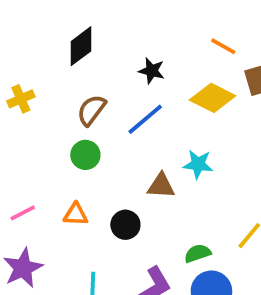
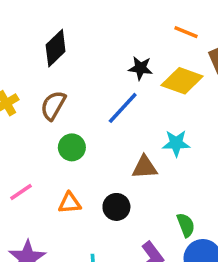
black star: (152, 71) -> (140, 68), moved
brown semicircle: (91, 110) -> (53, 105), moved
pink line: (23, 213) -> (21, 192), moved
green semicircle: (198, 253) -> (186, 225), turned 95

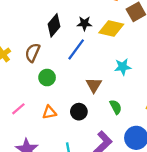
black diamond: (56, 48) -> (54, 25), moved
cyan star: (176, 143) -> (123, 67), moved
brown triangle: (145, 167) -> (94, 85), turned -49
green semicircle: (186, 225) -> (116, 107), moved

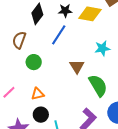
green semicircle: (116, 107) -> (98, 85), size x1.6
black circle: (79, 112) -> (41, 115), moved

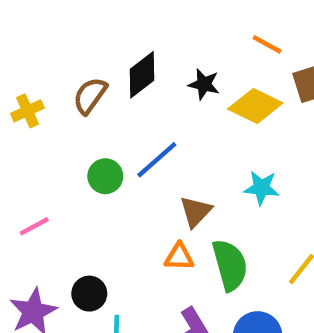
blue line: (59, 35) -> (157, 160), moved
brown semicircle: (19, 40) -> (90, 96), moved
orange triangle: (38, 94) -> (179, 257), moved

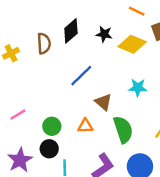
brown semicircle: (90, 96) -> (44, 43), turned 144
green circle: (105, 176) -> (52, 126), moved
brown triangle: (196, 212) -> (103, 102), turned -30
orange triangle: (179, 257) -> (85, 126), moved

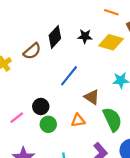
brown semicircle: (44, 43) -> (32, 51), turned 60
black circle: (49, 149) -> (41, 107), moved

